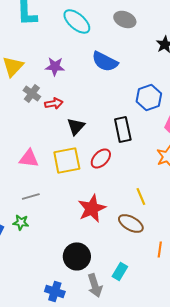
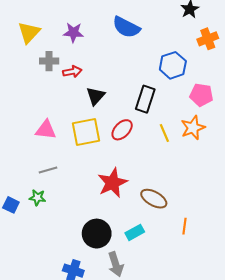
gray cross: (32, 93) -> (49, 61), turned -36
black rectangle: (123, 129) -> (145, 99), turned 30
yellow line: (141, 196) -> (164, 133), moved
cyan rectangle: (120, 271) -> (135, 232), moved, turned 30

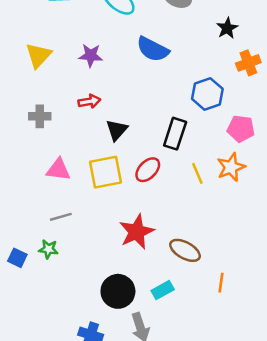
gray cross: (49, 61) -> (40, 116), moved

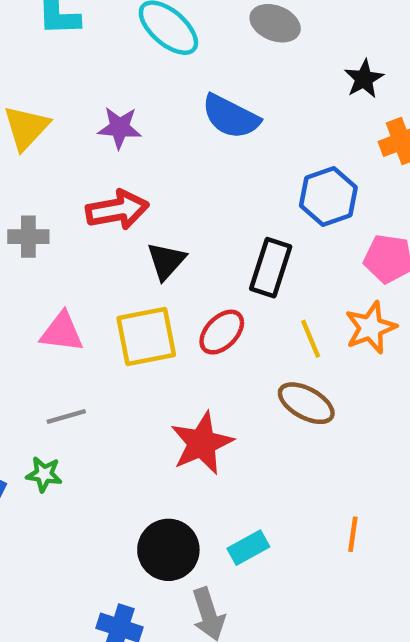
red arrow: (89, 101) -> (117, 210), size x1.5
brown ellipse: (185, 250) -> (306, 403), moved

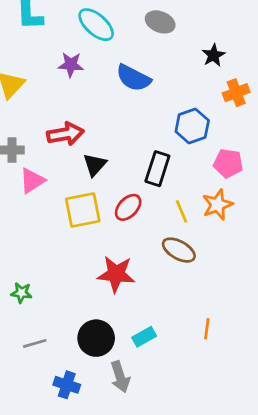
purple star: (120, 128) -> (71, 65), moved
pink triangle: (62, 332) -> (32, 181), moved, turned -40
gray line: (66, 417) -> (35, 343), moved
red star: (202, 443) -> (116, 274), turned 30

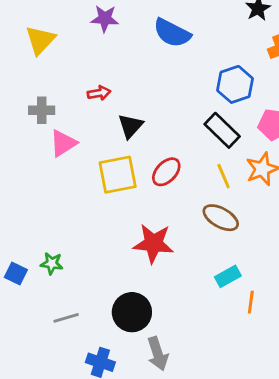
red arrow: (65, 134) -> (99, 93), size x0.6
black rectangle: (157, 169) -> (222, 130), moved, turned -64
cyan rectangle: (144, 337) -> (228, 276), moved

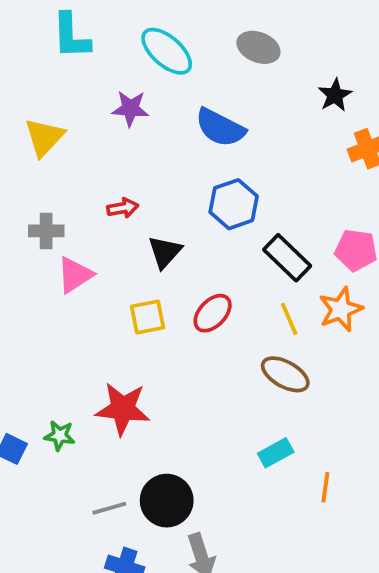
blue hexagon: (235, 84) -> (234, 204), moved
yellow square: (118, 175) -> (148, 317), size x0.7
red star: (153, 243) -> (123, 409), moved
cyan rectangle: (228, 276) -> (276, 453), moved
gray line: (66, 318) -> (109, 508), moved

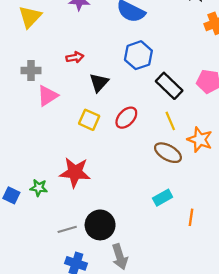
orange star: (341, 309) -> (200, 140), moved, turned -30
yellow square: (148, 317) -> (89, 120), turned 35

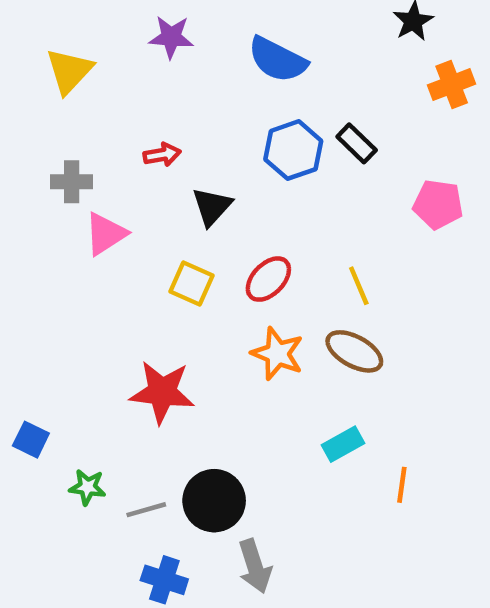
black rectangle: (169, 86) -> (357, 143), moved, size x0.7
orange star: (200, 140) -> (277, 354), moved
green star: (39, 188) -> (87, 487), moved

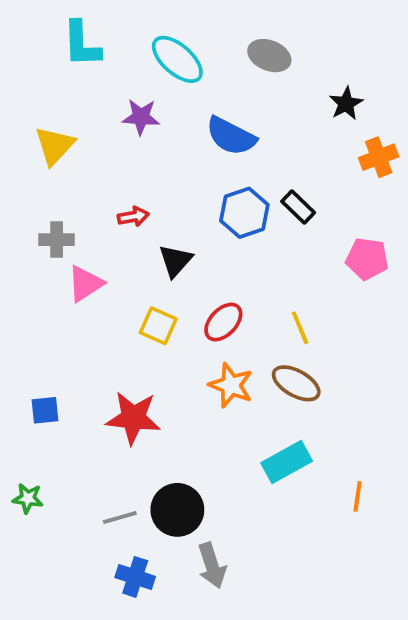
blue square: (31, 440) -> (45, 410), moved, turned -32
cyan rectangle: (343, 444) -> (287, 462), size x1.4
orange line: (402, 485) -> (358, 496), moved
green star: (87, 487) -> (28, 498), moved

